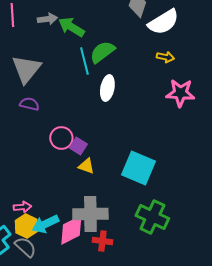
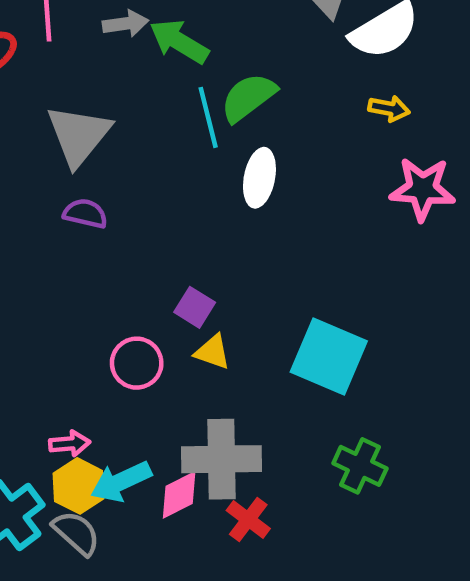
pink circle: (61, 138) -> (137, 363), moved
green cross: (152, 217) -> (360, 466), size x0.7
pink diamond: (71, 230) -> (179, 495), size x0.7
red cross: (102, 241) -> (248, 519), turned 30

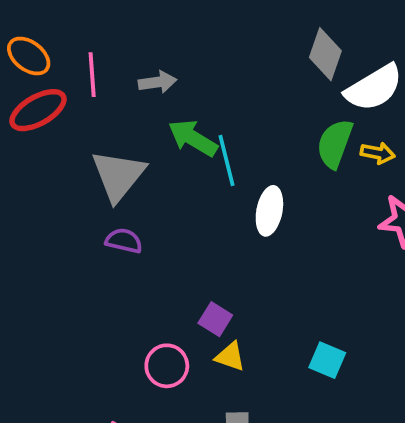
green arrow: (179, 41) -> (193, 138), moved
green semicircle: (248, 97) -> (335, 144), moved, turned -33
cyan square: (329, 356) -> (327, 360), size x0.6

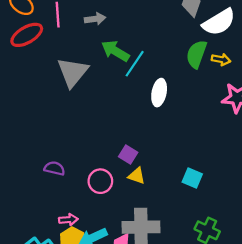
cyan line: (226, 160) -> (135, 64), turned 48
purple semicircle: (124, 241) -> (54, 168), moved

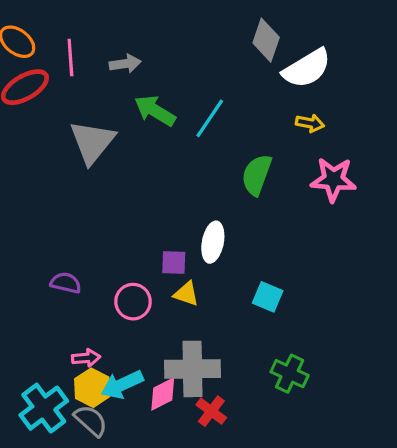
green semicircle: (196, 54) -> (257, 175), moved
cyan line: (135, 64) -> (210, 118), moved
white ellipse: (159, 93) -> (213, 242), moved
purple square: (128, 154) -> (174, 262), turned -30

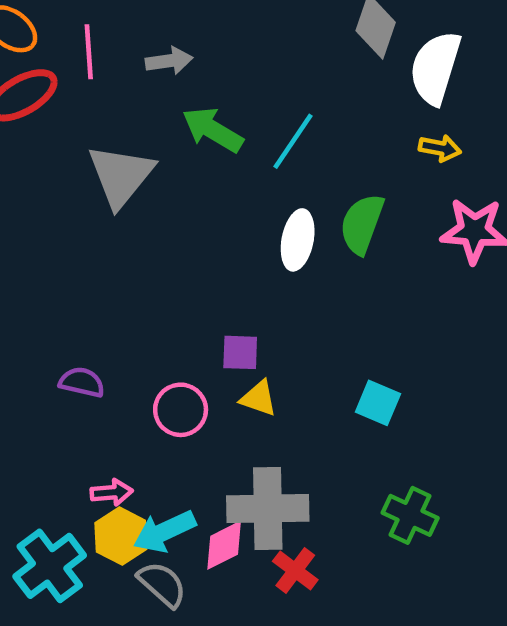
white semicircle: (307, 68) -> (435, 68), turned 138
white ellipse: (213, 242) -> (298, 240), moved
gray semicircle: (91, 421) -> (162, 584), moved

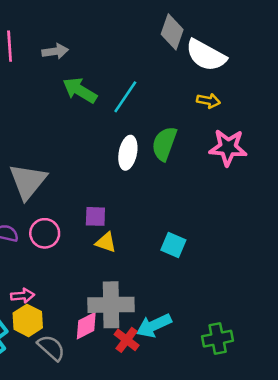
white semicircle: (435, 68) -> (206, 55), turned -78
gray triangle: (121, 176) -> (28, 181), moved
pink circle: (181, 410) -> (45, 233), moved
green cross: (410, 515) -> (218, 339), moved, turned -36
cyan arrow: (164, 531) -> (154, 326), moved

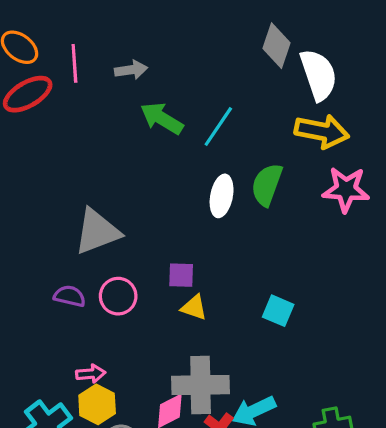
white semicircle: (206, 55) -> (318, 75), turned -138
yellow arrow: (208, 101) -> (322, 131), size x1.8
gray triangle: (28, 181) -> (97, 231), turned 30

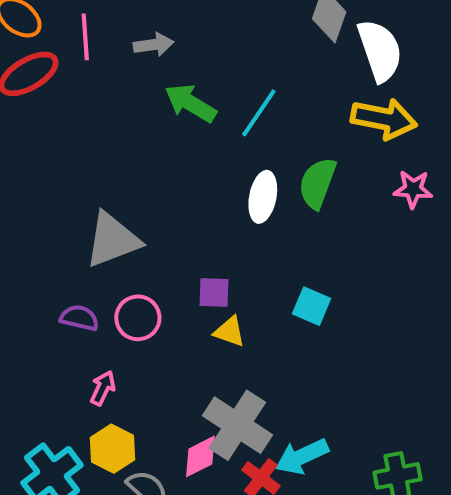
pink star: (346, 189) -> (413, 189), size x0.7
cyan square: (278, 311) -> (312, 306), moved
pink arrow: (91, 374) -> (103, 388), moved, turned -60
gray cross: (201, 385) -> (237, 425), turned 34

